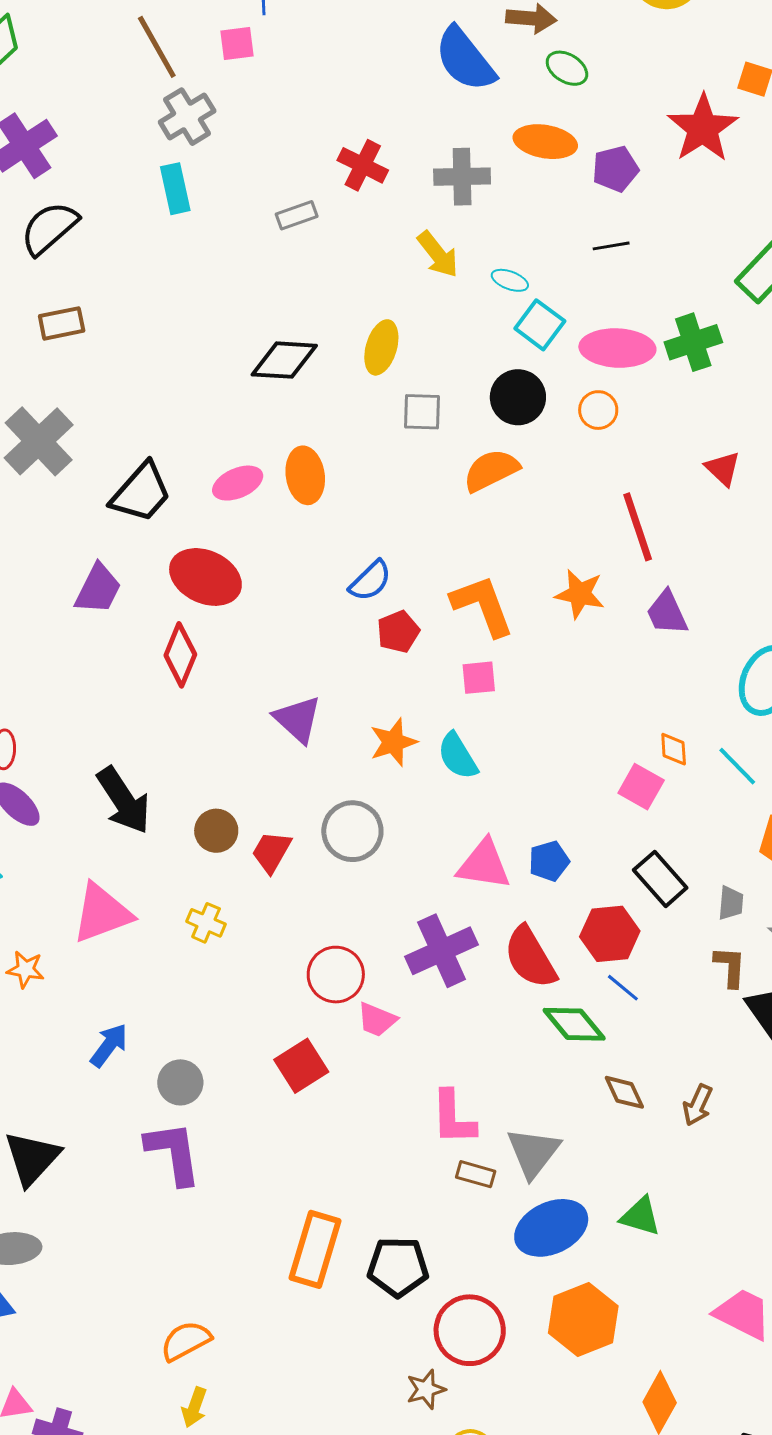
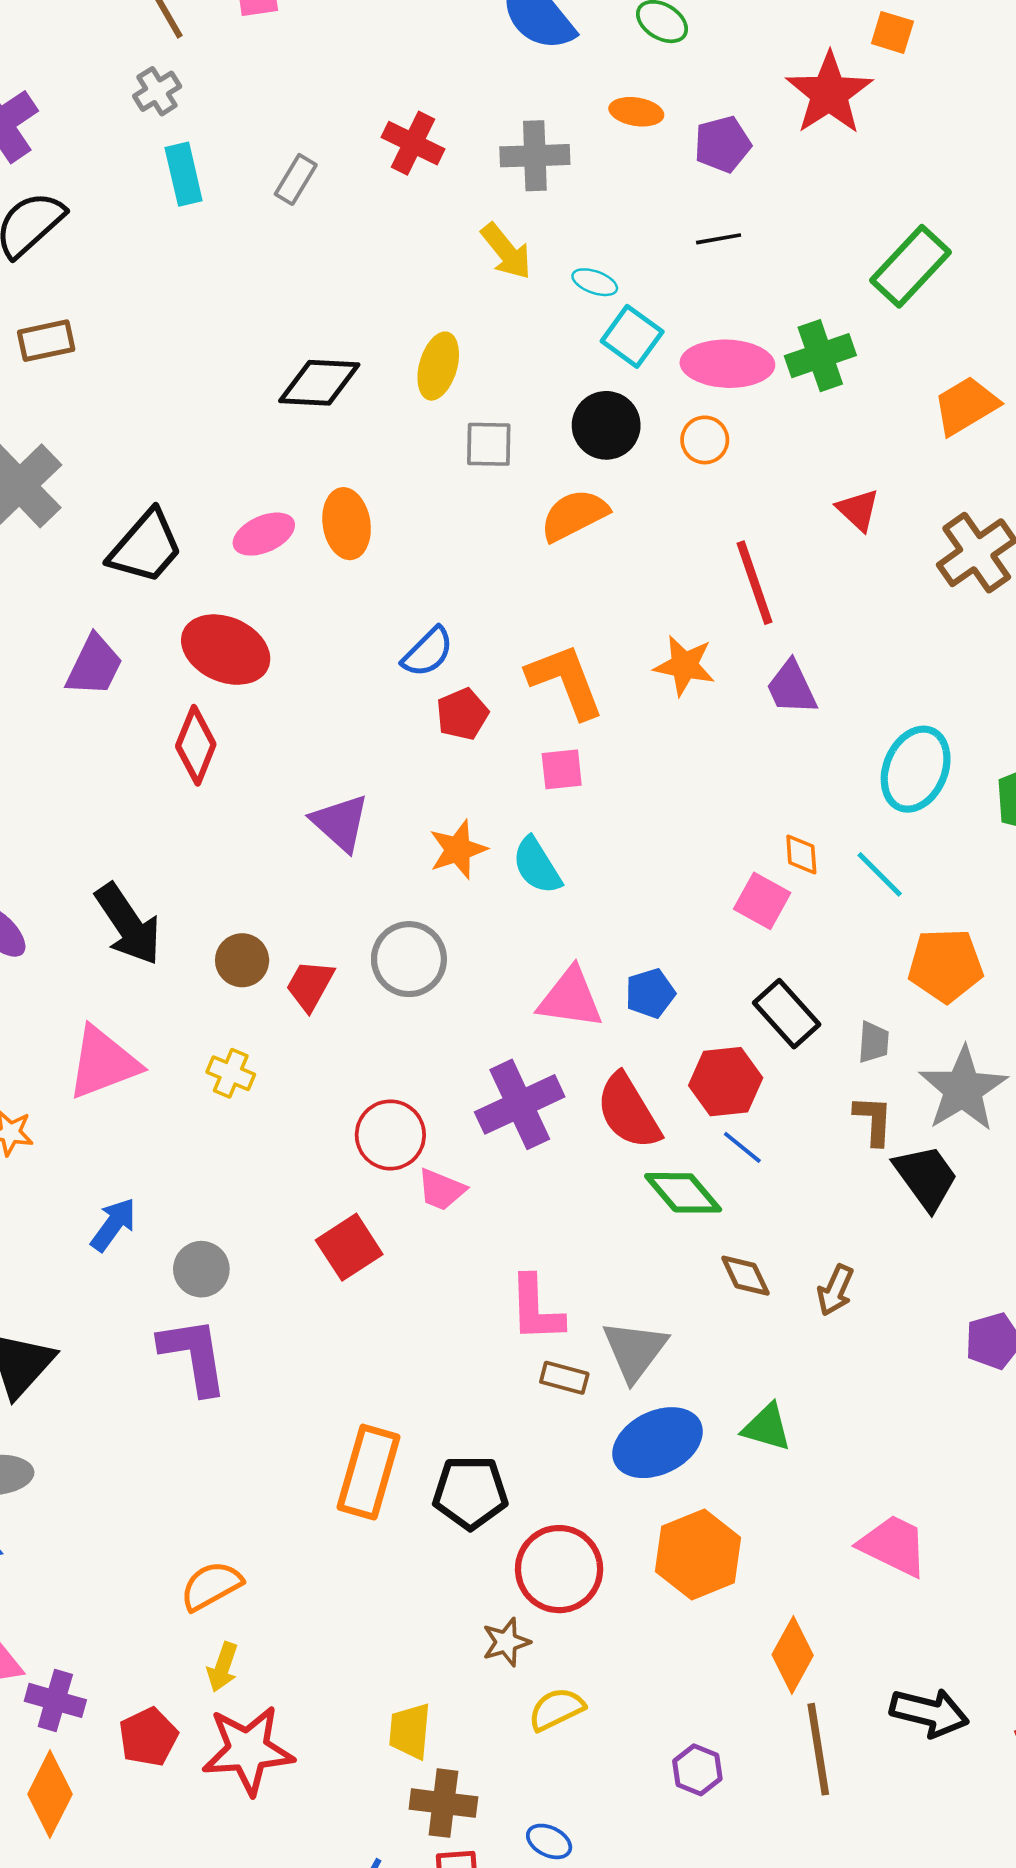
gray cross: (187, 117) -> (157, 91), moved, size x0.7
orange ellipse: (545, 142) -> (636, 112), size x0.7
gray rectangle: (297, 215) -> (296, 179), moved, turned -39

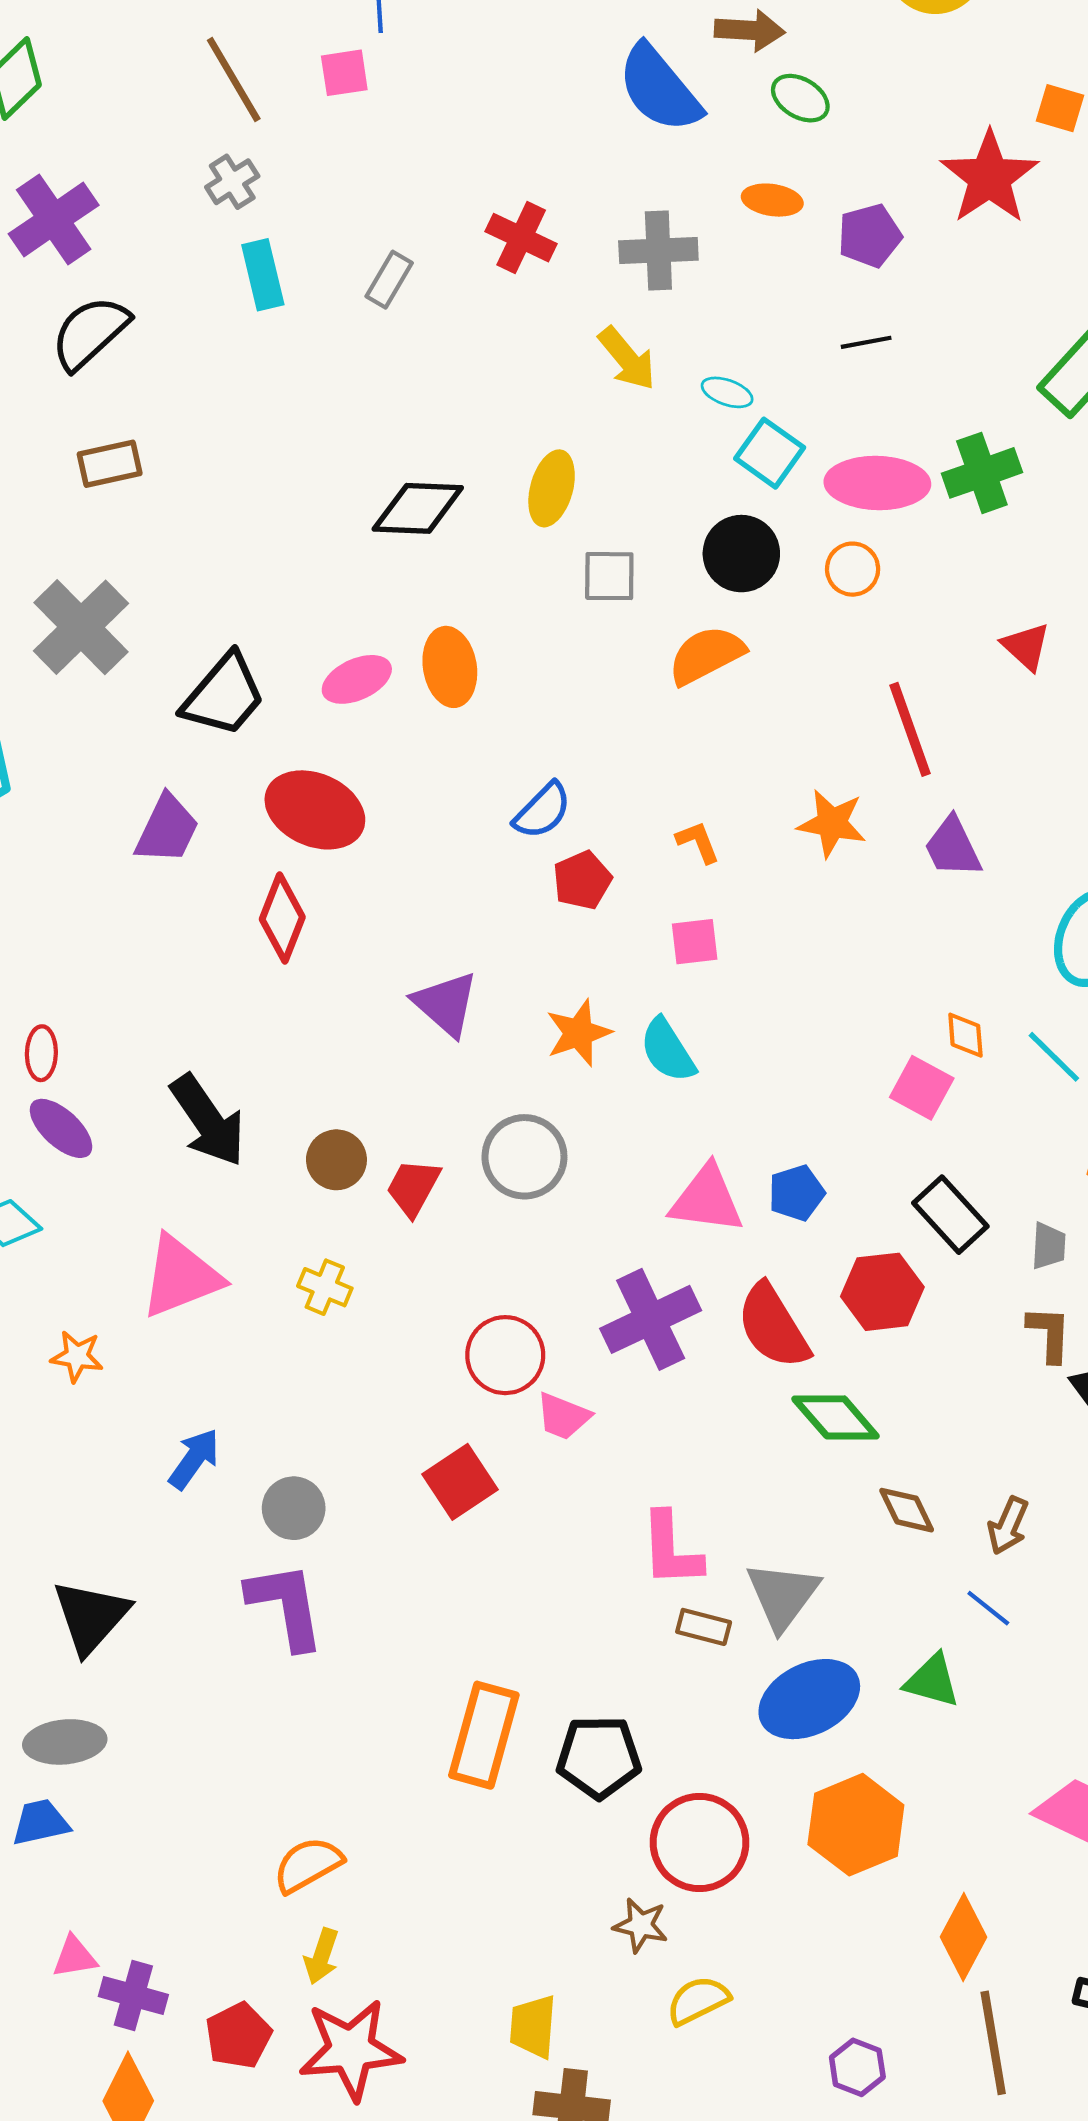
orange L-shape: (565, 681) -> (698, 842), size x0.5
blue line: (742, 1147) -> (988, 1608), moved
brown star: (506, 1642) -> (641, 1925), turned 30

